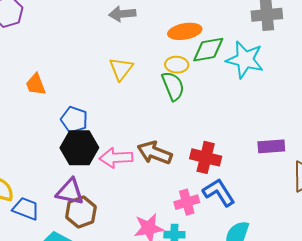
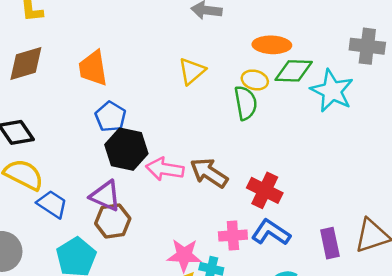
orange trapezoid: (36, 85) -> (93, 68), size x1.4
blue pentagon: (74, 120) -> (110, 117), moved
purple rectangle: (271, 146) -> (330, 243), moved, turned 70
blue L-shape: (219, 192) -> (271, 232), turned -36

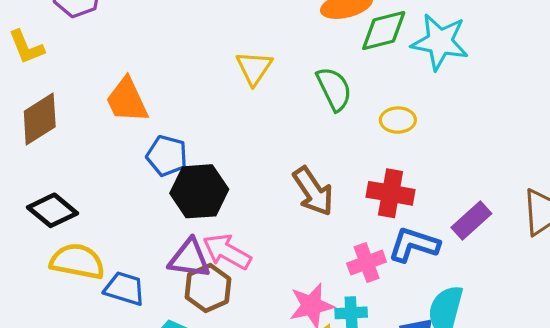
yellow ellipse: (255, 80) -> (398, 120), moved
pink arrow: (165, 169) -> (227, 252), moved, turned 36
brown arrow: (209, 173) -> (313, 191), turned -141
purple rectangle: (330, 243) -> (471, 221), moved, turned 76

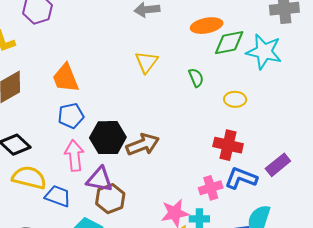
green semicircle: (334, 89) -> (196, 78), size x0.7
blue pentagon: (167, 156) -> (71, 116), moved, turned -30
brown arrow: (313, 191) -> (143, 145), moved, turned -80
pink arrow: (227, 252) -> (74, 156), moved, turned 52

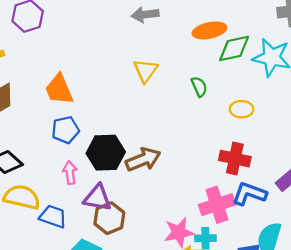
pink arrow: (74, 156) -> (70, 173), size x0.7
pink cross: (211, 188) -> (217, 205), size x1.4

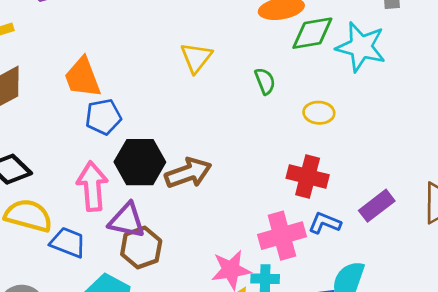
blue pentagon: (65, 130) -> (103, 117), moved
pink arrow: (70, 173) -> (92, 186), size x1.6
blue L-shape: (249, 194) -> (325, 223), size x0.7

